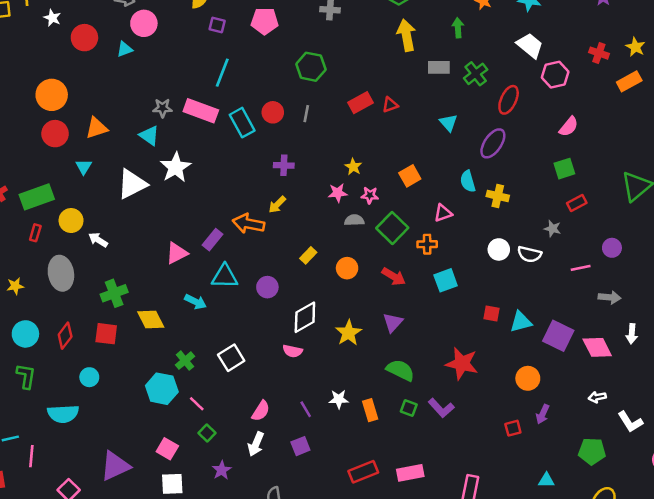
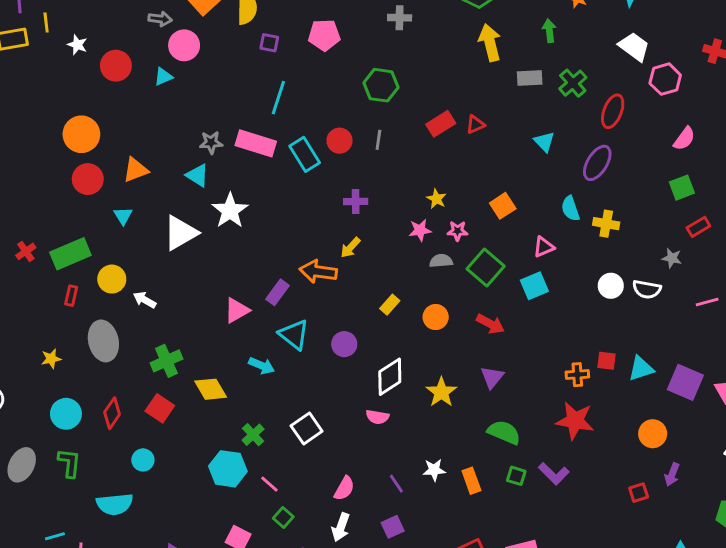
orange cross: (427, 244) -> (577, 375), moved
cyan triangle: (225, 277) -> (294, 334), turned 40
cyan square: (446, 280) -> (534, 286), moved
red square: (106, 334) -> (160, 408), turned 30

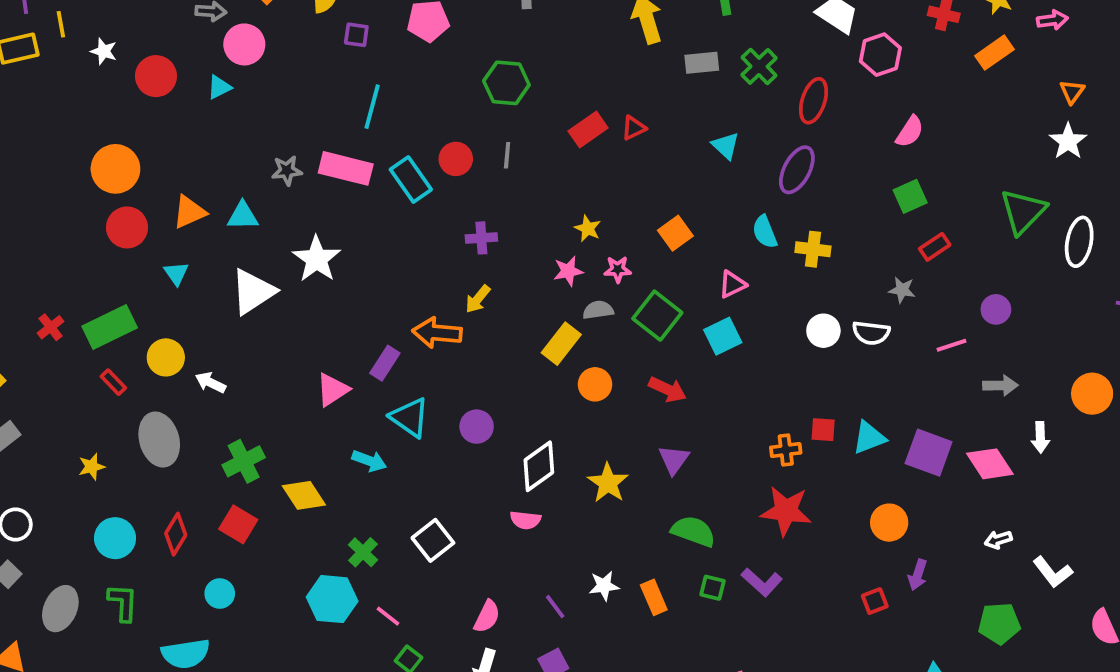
cyan triangle: (197, 175) -> (243, 216), moved, turned -30
red rectangle: (71, 296) -> (113, 382), turned -54
yellow rectangle: (390, 305) -> (561, 344), moved, size x1.5

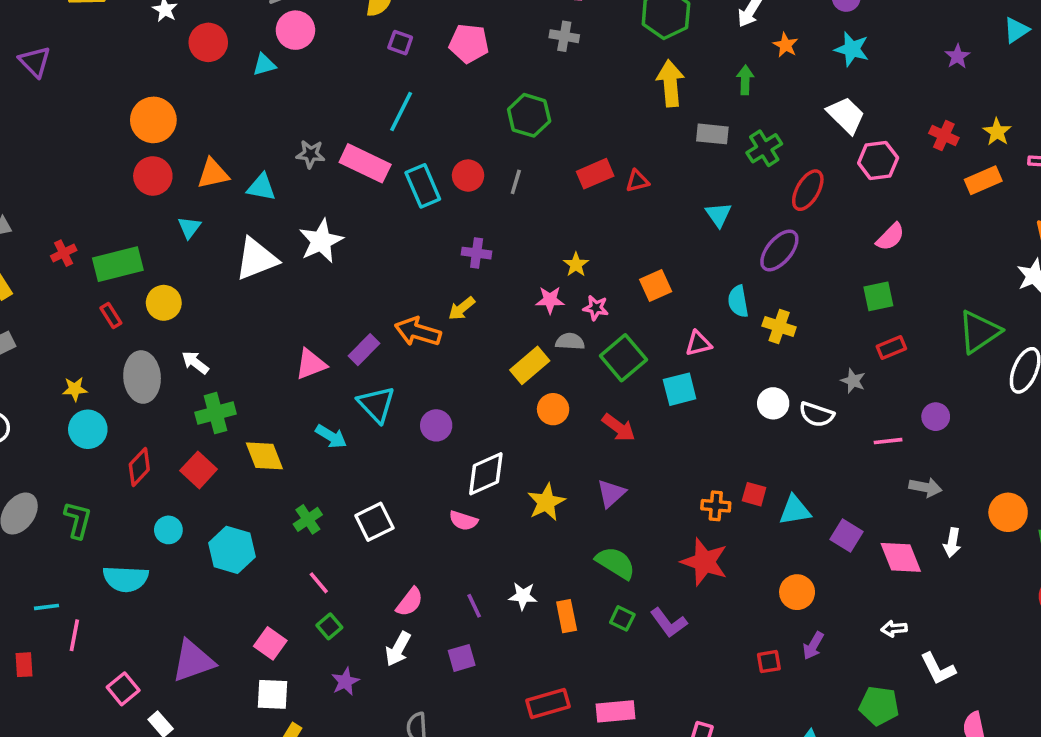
white arrow: (210, 383) -> (195, 362), moved
purple square: (929, 453) -> (847, 535), size x0.7
cyan circle: (115, 538) -> (88, 429), moved
cyan hexagon: (332, 599) -> (232, 550), moved

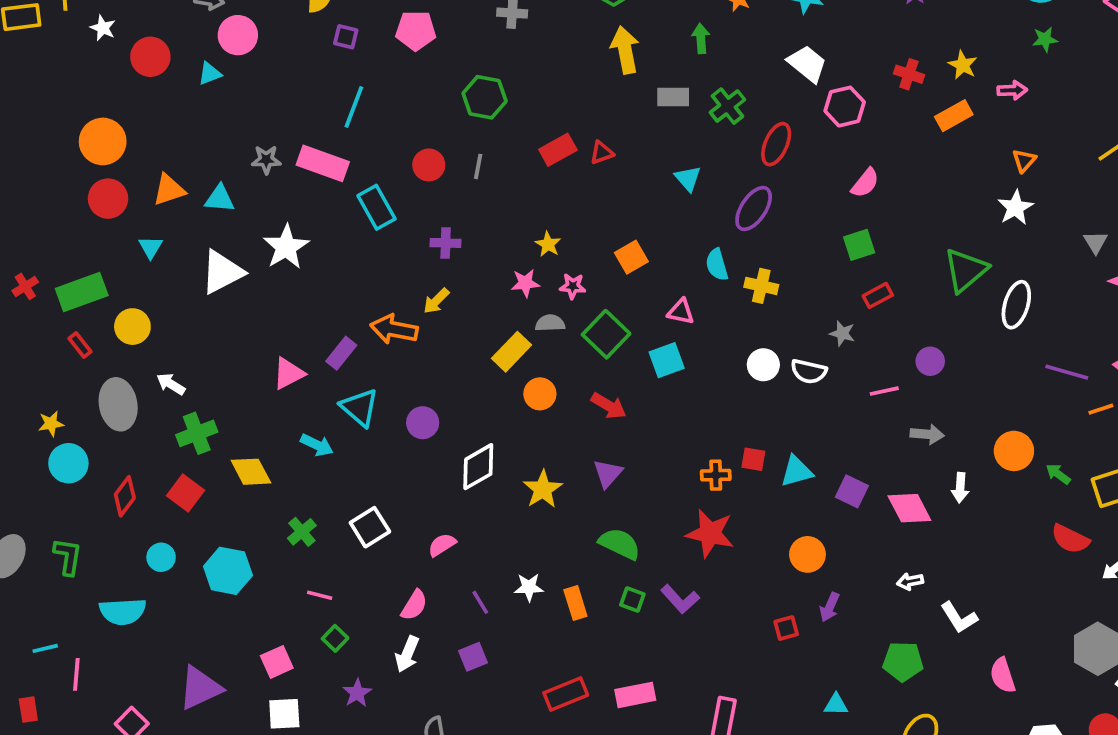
cyan rectangle: (423, 186) -> (377, 207), moved
pink triangle: (698, 343) -> (681, 312), turned 32
pink semicircle: (463, 521) -> (442, 545), moved, turned 136
pink line: (319, 583) -> (320, 595), turned -30
pink square: (270, 643) -> (277, 662), turned 36

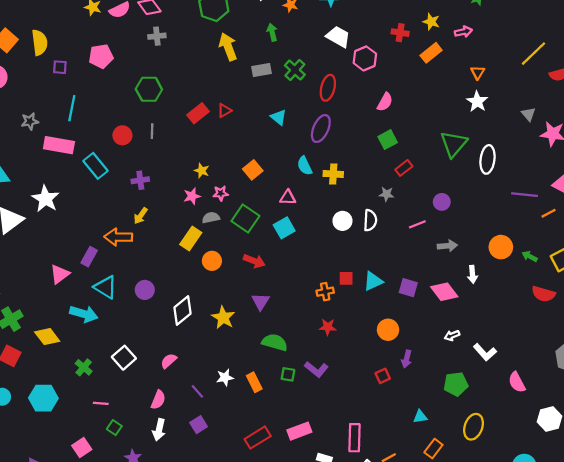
gray star: (266, 160) -> (30, 121), moved
white semicircle: (809, 371) -> (370, 220), turned -90
cyan arrow: (317, 445) -> (84, 314), size x1.4
red star: (710, 533) -> (328, 327), size x0.6

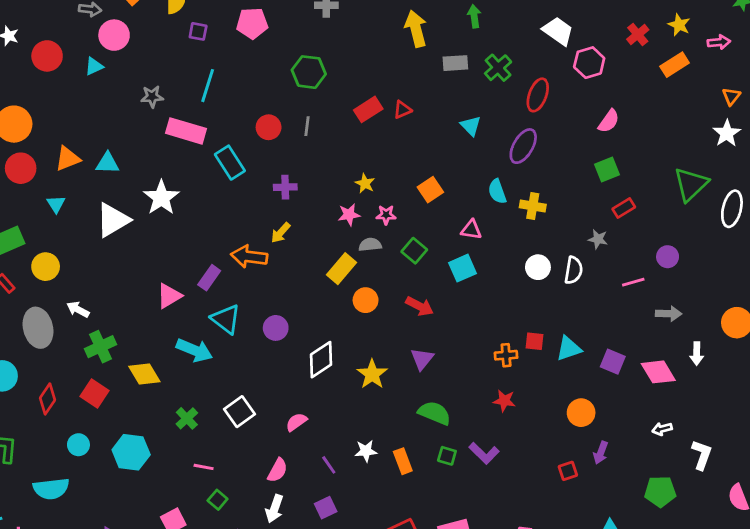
red cross: (400, 33) -> (638, 34), turned 35
green square: (245, 219) -> (414, 251), size x0.7
white L-shape: (485, 352) -> (702, 455), turned -125

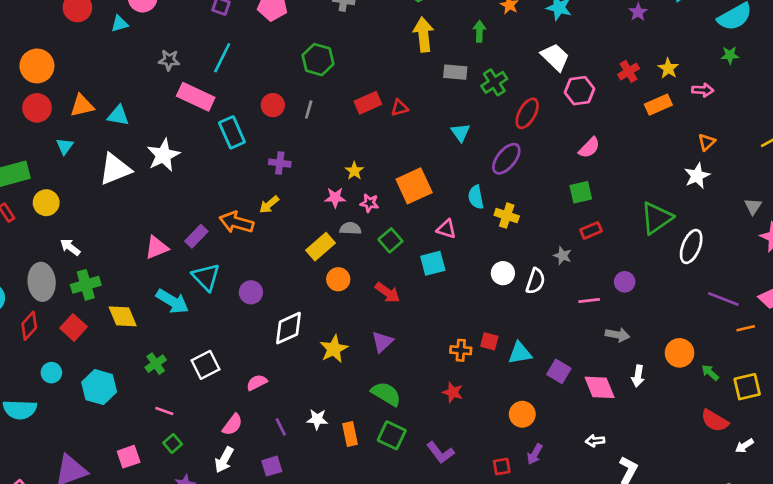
orange square: (430, 190) -> (414, 186), size x1.5
gray ellipse: (38, 328) -> (42, 282), moved
purple L-shape: (484, 453) -> (440, 453), moved
green square: (447, 456) -> (392, 435), size x1.5

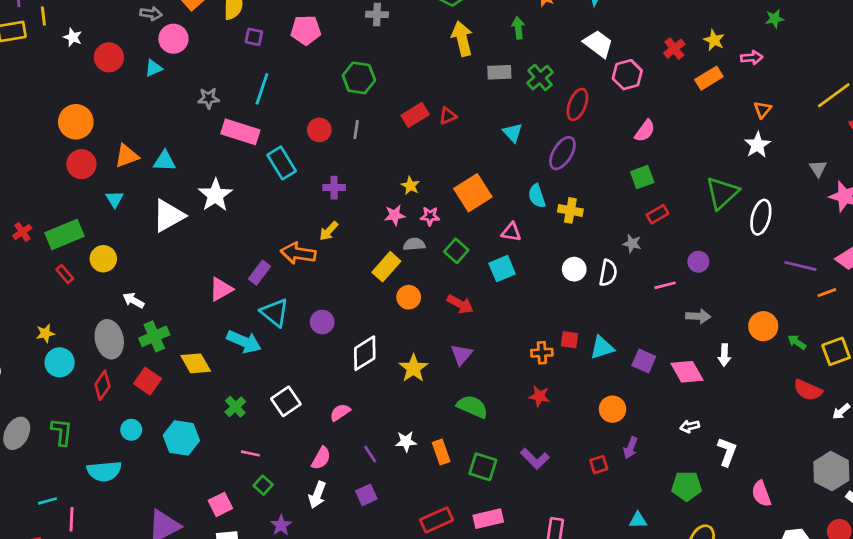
green square: (392, 435) -> (483, 467), moved

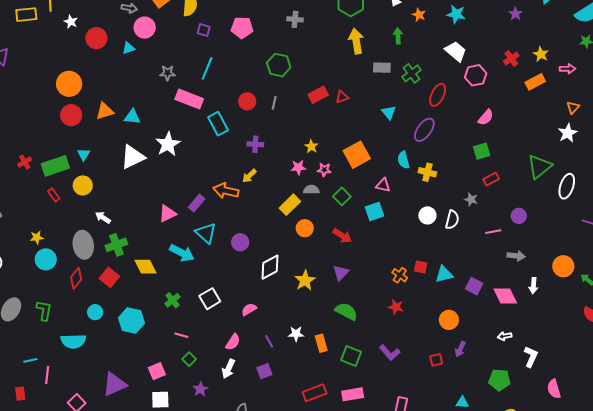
cyan triangle: (114, 199) -> (84, 154), moved
orange cross: (542, 353) -> (400, 275), turned 35

